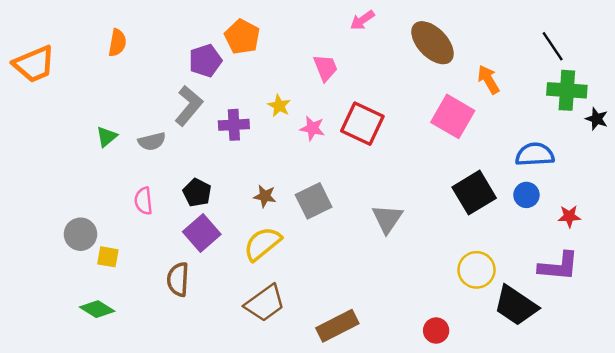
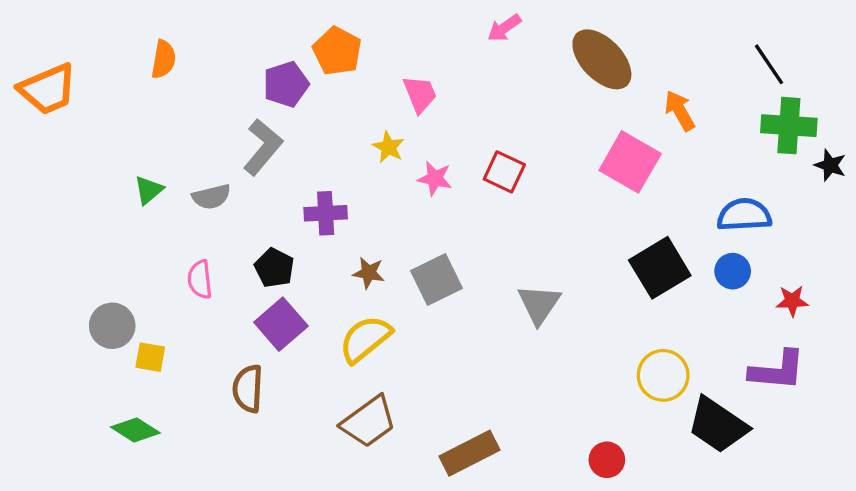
pink trapezoid: (325, 68) -> (420, 94), moved
red square: (362, 124) -> (504, 172), size x0.7
purple cross: (234, 125) -> (326, 213), moved

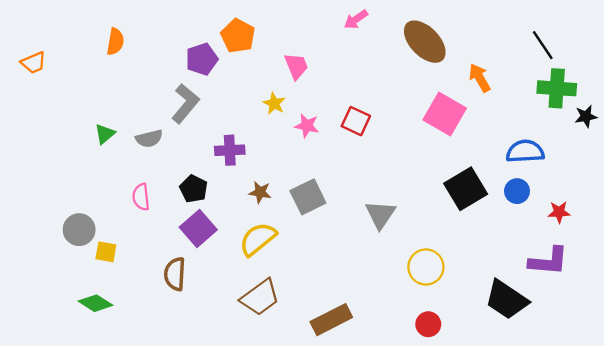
orange trapezoid: (48, 89) -> (34, 63), size x0.6
black star: (830, 165) -> (586, 116), turned -30
yellow circle: (663, 375) -> (426, 267), moved

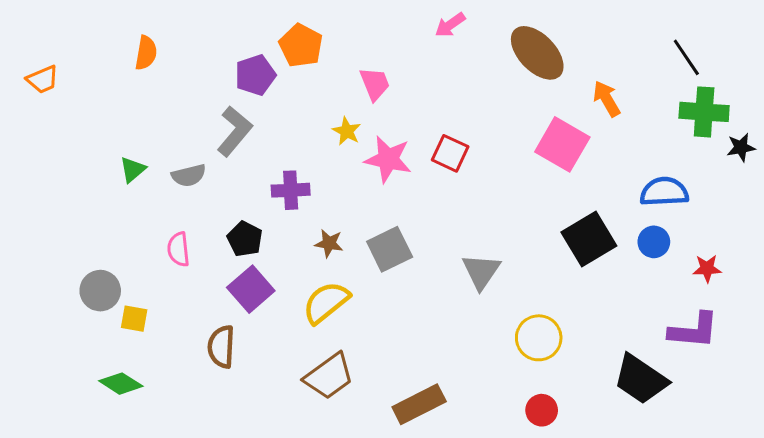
pink star: (307, 126) -> (388, 159), size x1.5

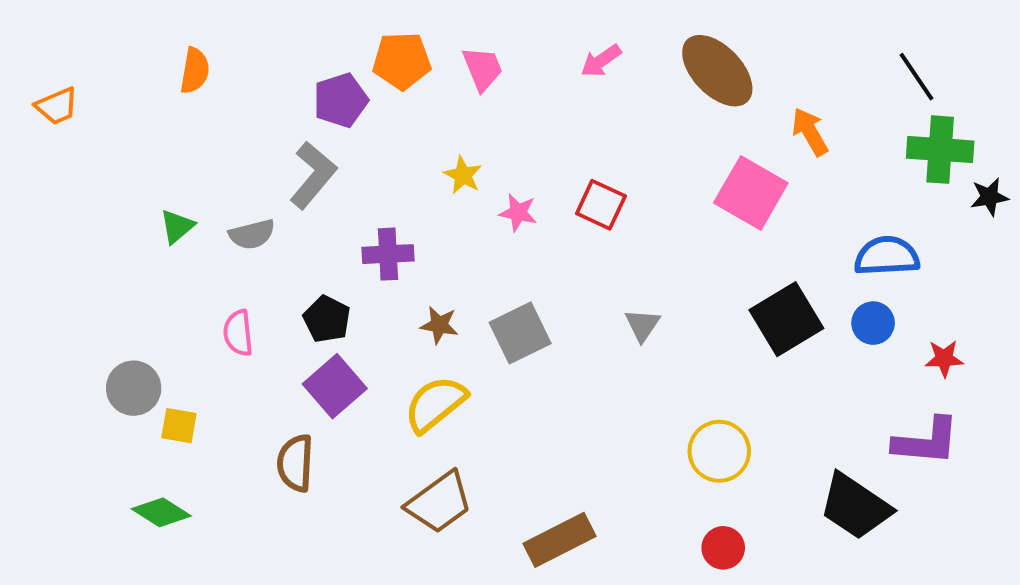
pink arrow: (450, 25) -> (601, 61), moved
orange pentagon: (301, 46) -> (402, 61), turned -30
pink trapezoid: (375, 84) -> (483, 69), moved
pink star: (388, 159) -> (518, 213), size x0.6
gray triangle: (481, 271) -> (642, 325), moved, size x0.7

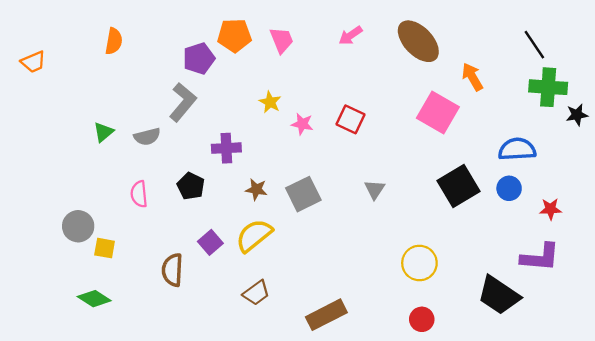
purple square: (335, 386) -> (210, 242), moved, size x0.7
brown trapezoid: (439, 503) -> (256, 293), size x0.7

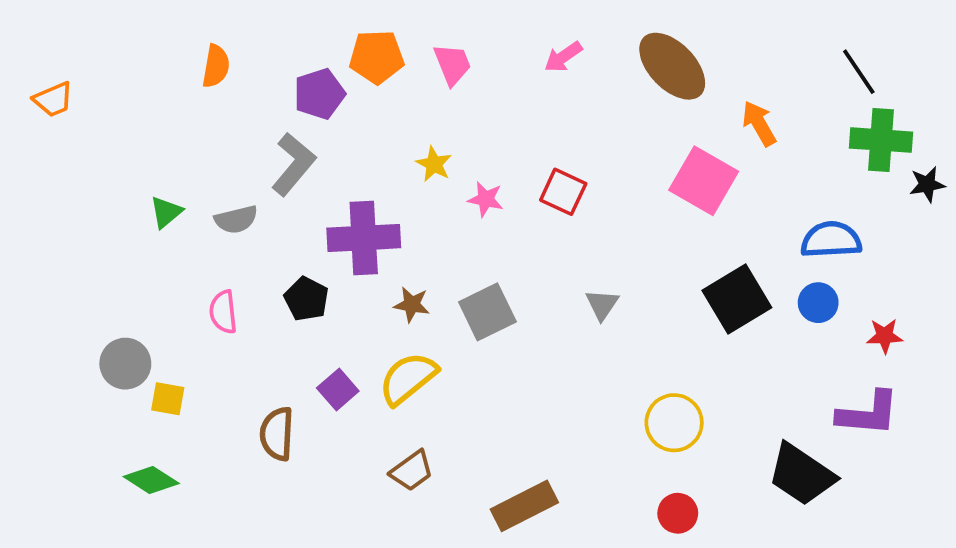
orange semicircle: (114, 41) -> (216, 66), moved
purple cross: (226, 148) -> (364, 238), size x1.5

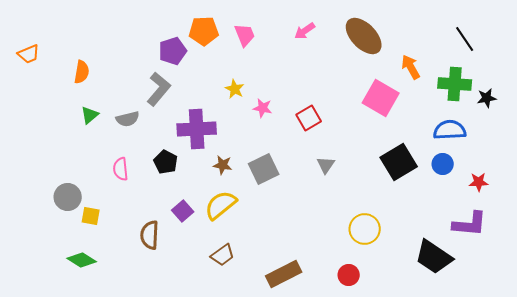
orange semicircle: (216, 66) -> (82, 72), moved
green cross: (881, 140) -> (455, 84), moved
black star: (927, 184) -> (487, 98), moved
red square: (563, 192) -> (309, 118), moved, turned 35
red circle: (678, 513) -> (349, 275), moved

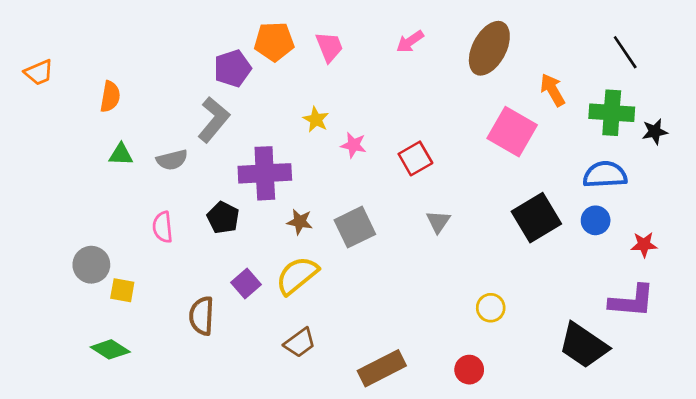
brown ellipse: (364, 36) -> (489, 48), turned 72
green triangle: (90, 115) -> (121, 154), turned 42
yellow circle: (365, 229) -> (491, 308), size x0.7

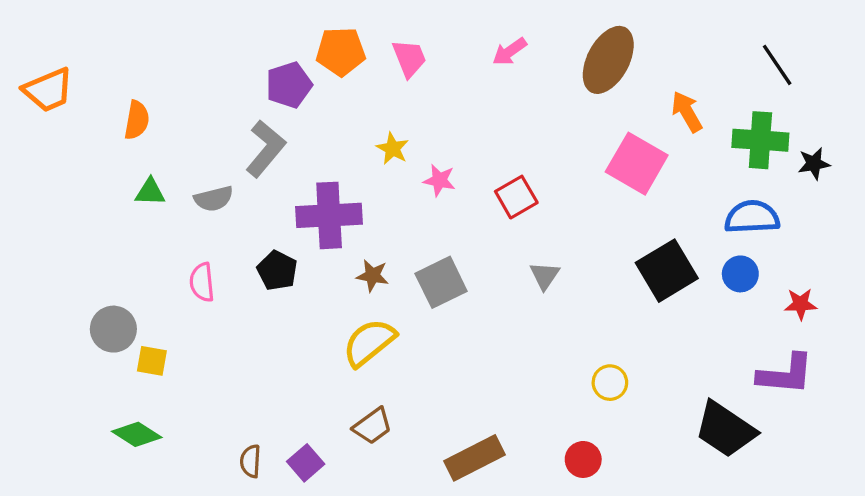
orange trapezoid: (39, 72) -> (48, 90), size x1.4
purple square: (246, 284) -> (306, 463), moved
brown semicircle: (202, 316) -> (250, 461), moved, size x0.7

